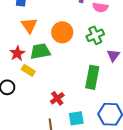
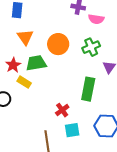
red cross: (57, 98) -> (62, 110), moved

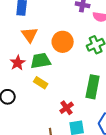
yellow rectangle: (24, 82) -> (41, 83), moved

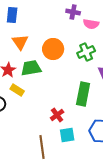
yellow rectangle: (41, 83) -> (17, 90), moved

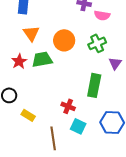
yellow rectangle: (17, 90) -> (28, 115), moved
red cross: (57, 115) -> (68, 106), turned -32
cyan square: (67, 135) -> (78, 126), turned 35

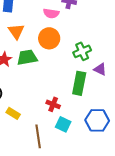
pink semicircle: (102, 15) -> (51, 13), moved
green cross: (97, 43) -> (82, 51), moved
purple triangle: (115, 63) -> (100, 69), moved, turned -40

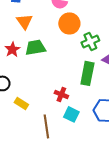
orange circle: (49, 38) -> (69, 23), moved

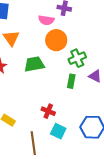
green trapezoid: (35, 47) -> (34, 64), moved
green rectangle: (87, 73) -> (71, 81), moved, size x0.6

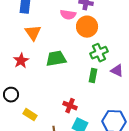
orange circle: (56, 40) -> (87, 27), moved

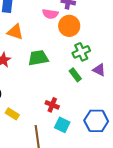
orange triangle: (33, 33) -> (15, 32), turned -36
green rectangle: (93, 76) -> (75, 75), turned -48

